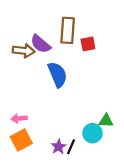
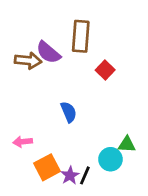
red square: (88, 44) -> (105, 70), moved, turned -35
blue semicircle: (57, 74) -> (69, 112), moved, size x0.7
orange square: (21, 140) -> (47, 167), moved

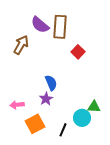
purple semicircle: (48, 52) -> (40, 25), moved
brown arrow: (28, 61) -> (21, 45), turned -66
purple star: (70, 175) -> (46, 99), moved

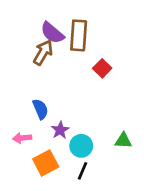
brown arrow: (21, 45) -> (43, 53), moved
blue semicircle: (51, 83) -> (40, 109), moved
cyan circle: (82, 118) -> (81, 146), moved

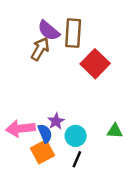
red square: (102, 68) -> (95, 64), size x1.6
blue semicircle: (40, 109) -> (45, 133), moved
pink arrow: (22, 138) -> (20, 129), size x1.6

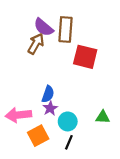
red square: (95, 64) -> (85, 57), turned -30
blue semicircle: (45, 133) -> (48, 94), moved, turned 42

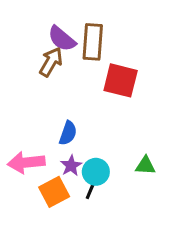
purple star: (50, 108) -> (71, 166), moved
black line: (69, 142) -> (91, 189), moved

